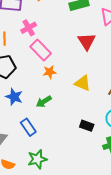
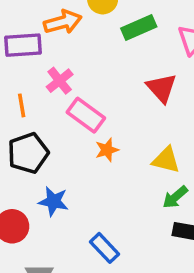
green arrow: (44, 102) -> (175, 197), moved
blue rectangle: (28, 127) -> (105, 248), moved

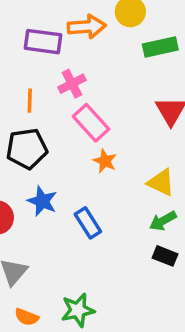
orange star: (107, 150) -> (105, 161), turned 30
blue rectangle: (105, 248) -> (88, 223), moved

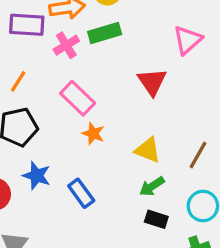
green rectangle: (160, 47) -> (105, 33), moved
pink cross: (72, 84) -> (66, 45), moved
orange line: (30, 101) -> (18, 81), turned 35

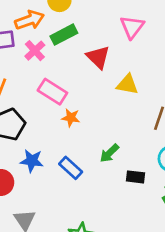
red triangle: (152, 82) -> (98, 57), moved
yellow triangle: (148, 150) -> (127, 84), moved
green arrow: (152, 186) -> (109, 153), moved

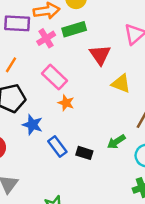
green arrow: (109, 153) -> (116, 142), moved
blue star: (32, 161) -> (32, 125), moved
black rectangle: (136, 177) -> (84, 153), moved

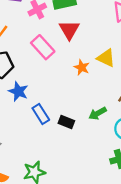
red triangle: (100, 55) -> (69, 30), moved
orange star: (66, 103) -> (82, 67), moved

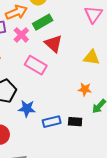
orange star: (82, 67) -> (85, 89), moved
blue rectangle: (41, 114) -> (52, 122), turned -54

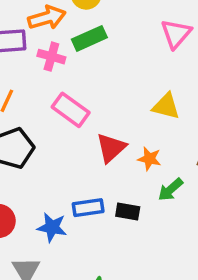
pink cross: (21, 35) -> (51, 57), turned -35
red triangle: (53, 44) -> (111, 148), moved, turned 30
blue star: (27, 109) -> (52, 227), moved

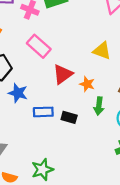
green arrow: (170, 190) -> (99, 106), turned -48
blue star: (52, 227) -> (18, 93), moved

